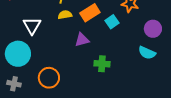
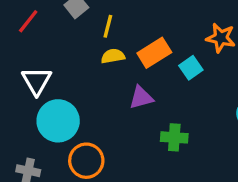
white triangle: (32, 26) -> (37, 81), moved
cyan circle: (18, 54) -> (58, 121), moved

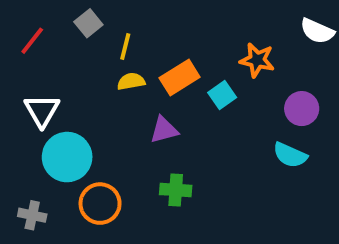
green cross: (174, 137) -> (176, 190), moved

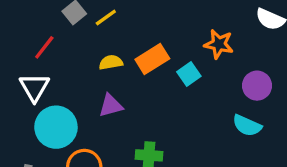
red line: (32, 41) -> (44, 47), moved
yellow line: (125, 47) -> (106, 17), moved, turned 40
purple triangle: (164, 130) -> (111, 106), moved

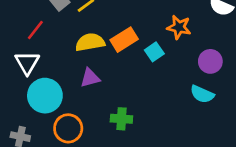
yellow semicircle: (111, 62) -> (90, 42), size x1.5

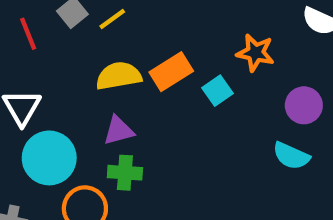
red line: (35, 30) -> (28, 34), moved, turned -60
green cross: (121, 119) -> (125, 173), moved

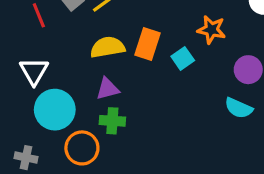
orange rectangle: (171, 72) -> (147, 44), turned -40

